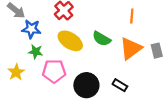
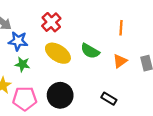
orange triangle: (131, 48) -> (120, 61), size x0.6
pink pentagon: (54, 71) -> (25, 99), moved
black circle: (86, 85) -> (60, 95), moved

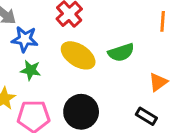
green semicircle: (90, 51) -> (121, 52), turned -48
orange triangle: (120, 61) -> (158, 82), moved

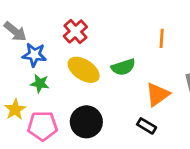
orange triangle: (158, 82) -> (158, 94), size x1.4

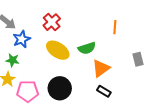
blue star: (34, 55) -> (22, 39), turned -30
green star: (40, 84) -> (13, 60), moved
orange triangle: (158, 94) -> (101, 68), moved

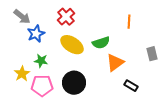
green star: (13, 60) -> (41, 61), moved
black rectangle: (104, 91) -> (131, 86), moved

